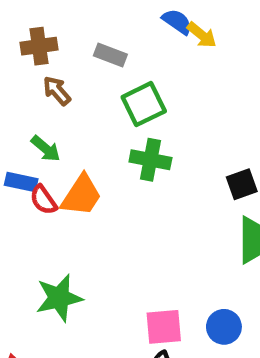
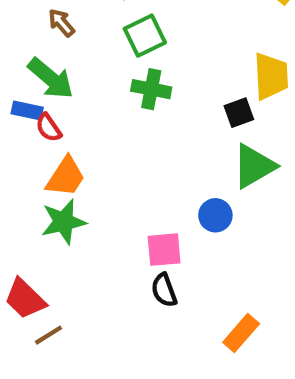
green arrow: (46, 149) -> (51, 78), size x1.6
orange trapezoid: (81, 195) -> (66, 177), moved
blue circle: (224, 327) -> (215, 215), moved

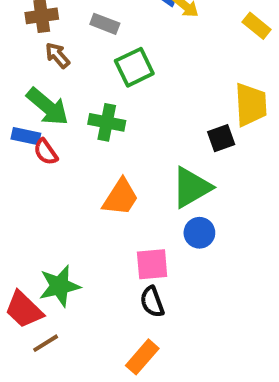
green cross: (151, 89) -> (107, 122), moved
green triangle: (254, 166) -> (192, 187), moved
orange trapezoid: (66, 177) -> (121, 197), moved
green star: (64, 222) -> (59, 286), moved
orange rectangle: (241, 333) -> (142, 357), moved

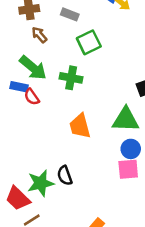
green triangle: (192, 187) -> (126, 120), turned 32
orange trapezoid: (121, 197) -> (80, 126), turned 132
pink square: (152, 264) -> (128, 169), moved
black semicircle: (152, 302) -> (65, 176), moved

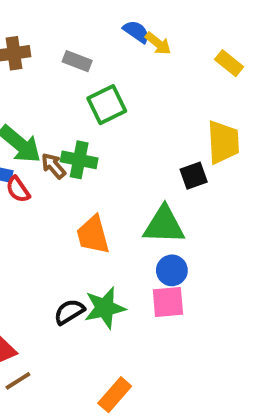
brown arrow: (39, 35) -> (53, 166), moved
black semicircle: (65, 176) -> (69, 312), turned 78
green star: (41, 183) -> (105, 308), moved

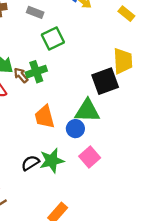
green cross: (79, 160) -> (36, 72), turned -30
black square: (194, 176) -> (105, 81), size x1.6
blue circle: (172, 270) -> (75, 129), moved
pink square: (168, 302) -> (90, 157), turned -36

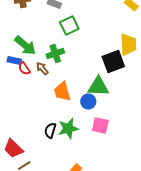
brown arrow: (21, 75) -> (42, 68), moved
pink square: (90, 157) -> (100, 126), turned -36
black semicircle: (30, 163) -> (50, 130), turned -42

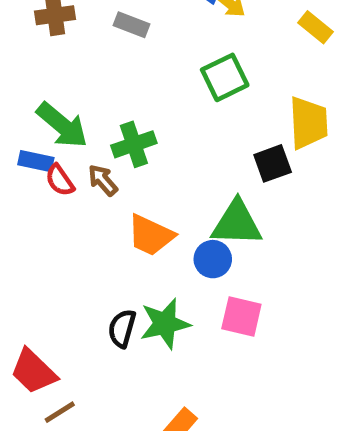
green square: (69, 26) -> (225, 77), moved
black square: (113, 62) -> (273, 163), size x0.7
orange trapezoid: (62, 92) -> (151, 235), turned -50

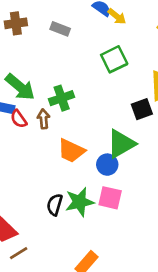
brown arrow: (103, 180) -> (44, 119), turned 36
green triangle: (237, 223) -> (121, 144), turned -32
pink square: (241, 316) -> (110, 198), moved

